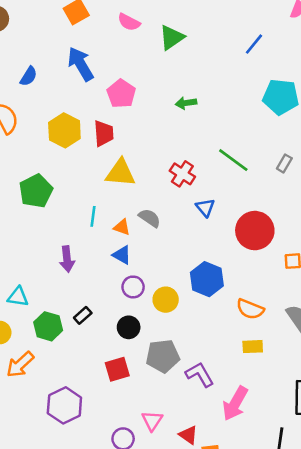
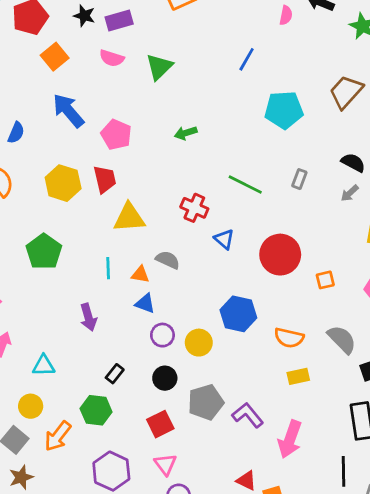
green hexagon: (48, 326) -> (96, 410), moved
pink triangle: (152, 421) -> (165, 464), moved

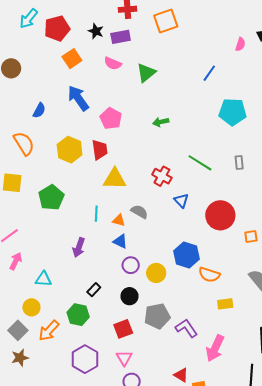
gray rectangle: (299, 179) -> (239, 162), turned -32
purple arrow: (88, 317) -> (79, 248), turned 30
orange semicircle: (289, 338) -> (209, 275), moved

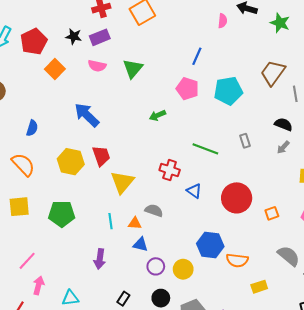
blue arrow: (78, 98) -> (87, 115), moved
pink pentagon: (111, 118) -> (187, 89), moved
yellow triangle: (115, 179) -> (122, 182), turned -40
green pentagon: (51, 197) -> (62, 214), turned -30

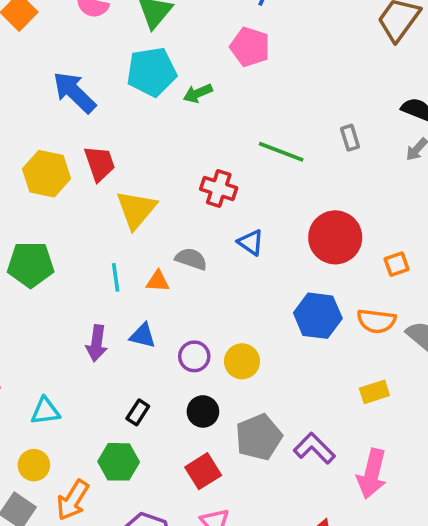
cyan pentagon: (228, 91) -> (152, 72), moved
blue triangle: (194, 191) -> (251, 242), moved
blue triangle: (140, 244) -> (143, 336), moved
blue hexagon: (210, 245) -> (318, 316), moved
orange semicircle: (237, 260) -> (376, 321), moved

